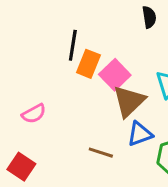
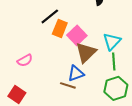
black line: (73, 45) -> (50, 16), turned 42
blue triangle: (140, 134) -> (76, 73), moved

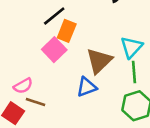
pink square: (77, 35) -> (54, 50), moved
pink semicircle: (25, 60) -> (23, 86), moved
brown line: (68, 85) -> (36, 102), moved

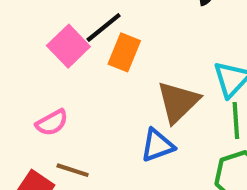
pink square: (54, 50) -> (68, 46), moved
pink semicircle: (23, 86) -> (52, 123), moved

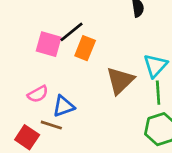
pink square: (68, 46) -> (49, 44), turned -30
blue triangle: (157, 145) -> (63, 106), moved

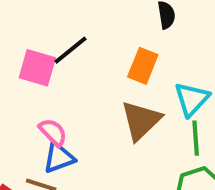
orange rectangle: (85, 48) -> (143, 66), moved
pink semicircle: (38, 94) -> (53, 132), moved, turned -105

